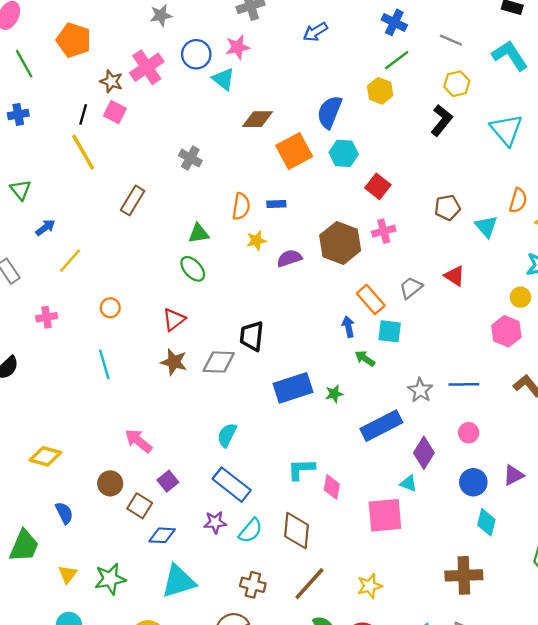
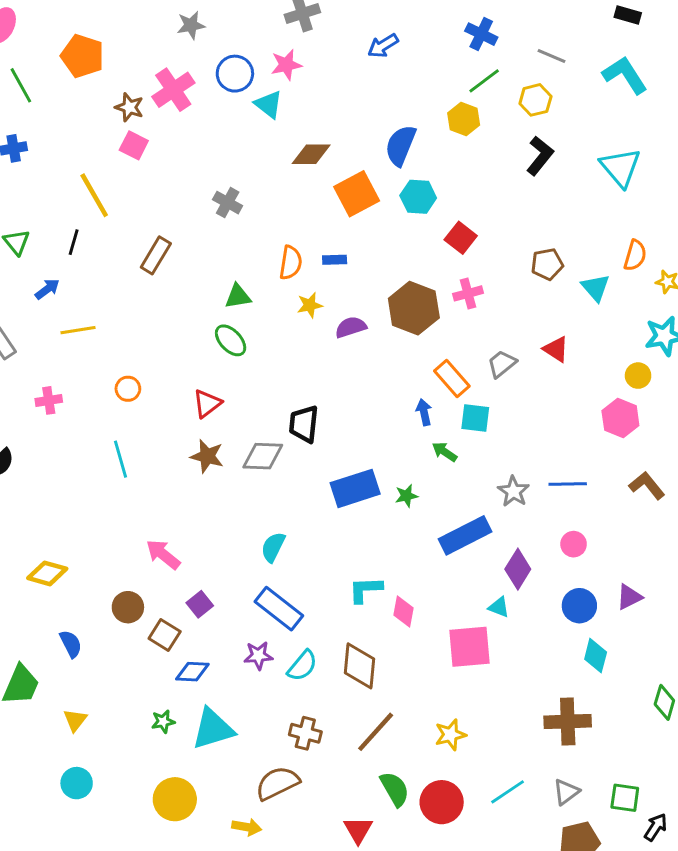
yellow hexagon: (457, 84) -> (535, 100), moved
black line: (83, 114) -> (74, 242), moved
yellow line: (70, 261) -> (78, 330), turned 40
green star: (110, 579) -> (163, 722), moved, size x0.6

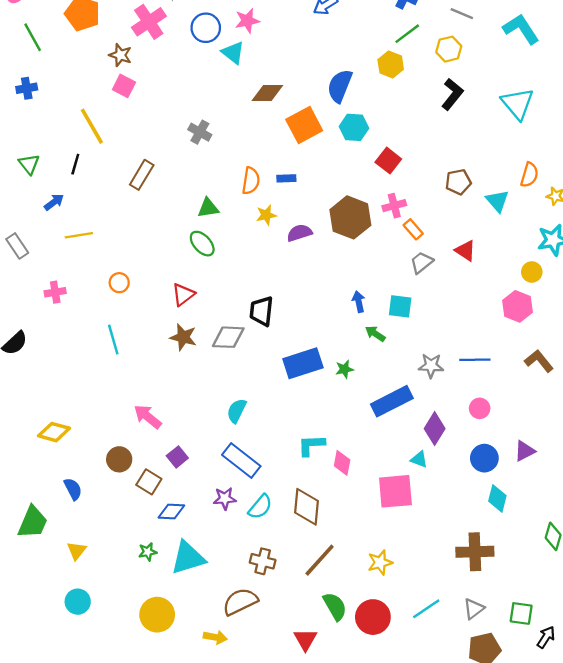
pink cross: (173, 90) -> (149, 22), moved
orange rectangle: (452, 378) -> (413, 229), moved, size x0.7
gray star: (513, 491) -> (431, 366), turned -30

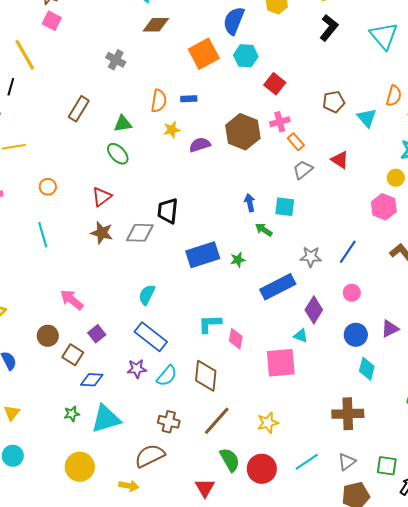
brown diamond: (267, 93) -> (156, 25), moved
brown rectangle: (142, 175) -> (79, 109), moved
blue line: (475, 360) -> (348, 252), turned -55

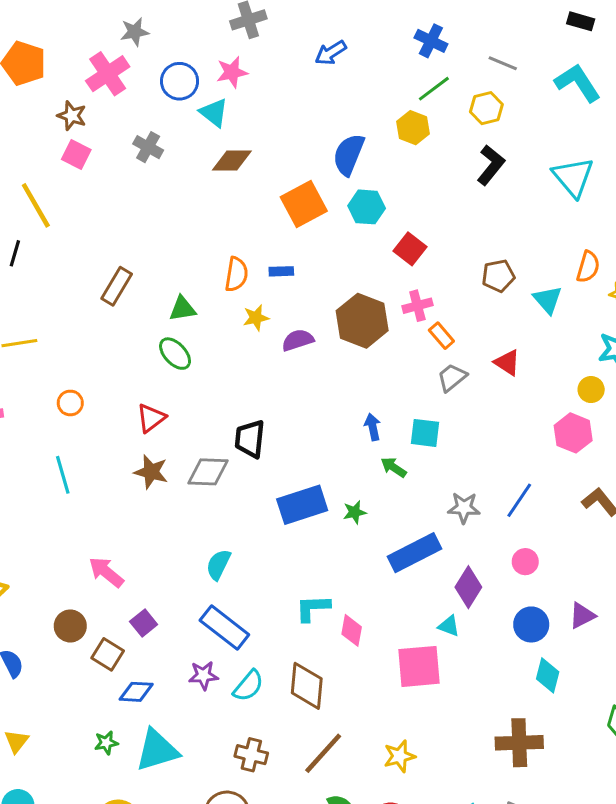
gray cross: (116, 60) -> (148, 147), moved

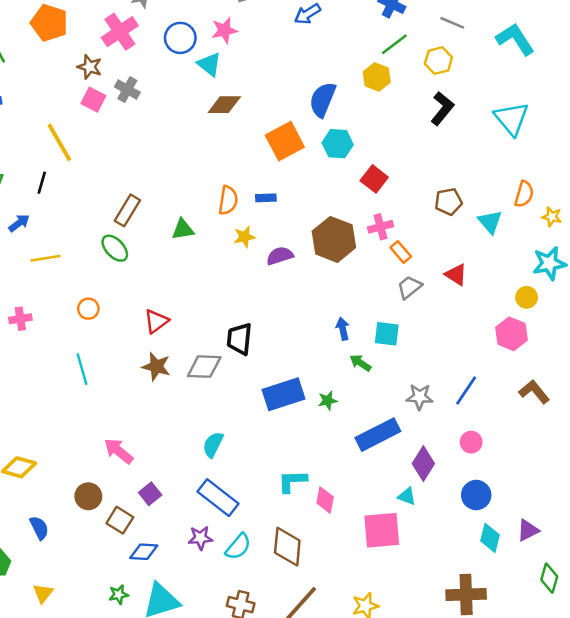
gray cross: (148, 147) -> (127, 90), moved
green ellipse: (175, 354) -> (115, 248), moved
purple triangle: (582, 616) -> (528, 530), moved

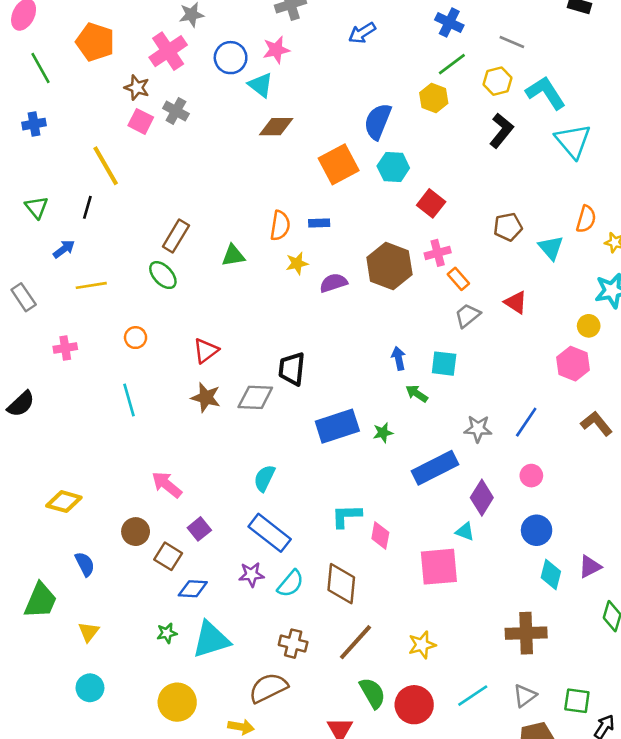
cyan L-shape: (515, 39) -> (546, 93), moved

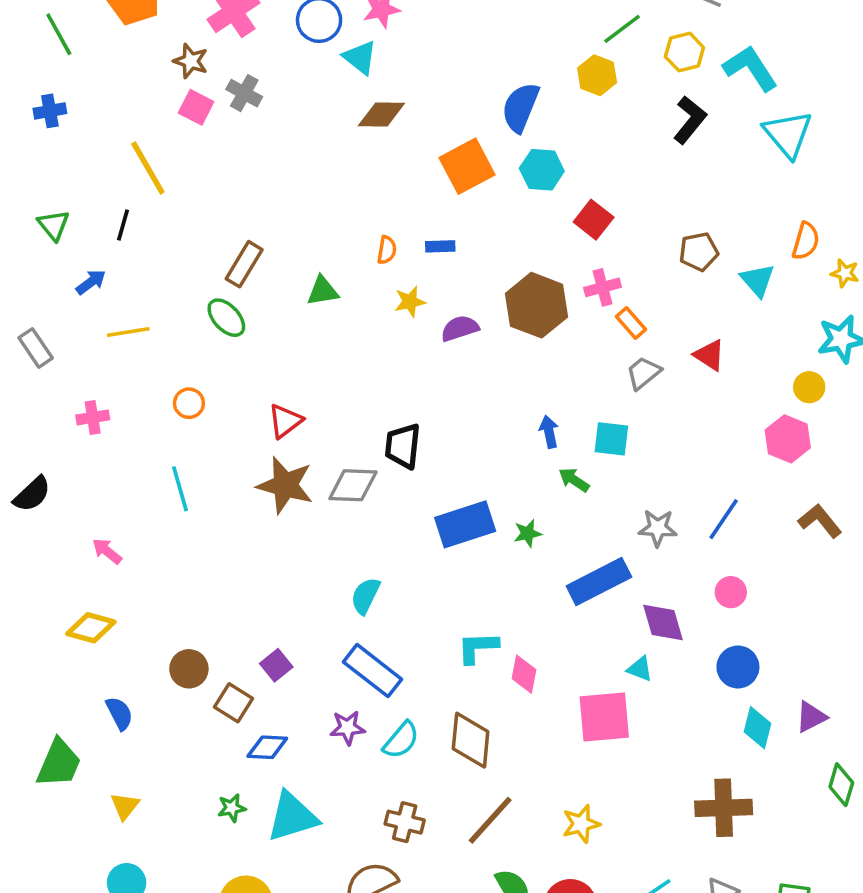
orange semicircle: (280, 226) -> (387, 250), size x0.7
brown star: (206, 397) -> (285, 485), size x1.4
pink arrow: (167, 485) -> (107, 551), moved, size x0.7
purple diamond: (482, 498) -> (663, 622), turned -48

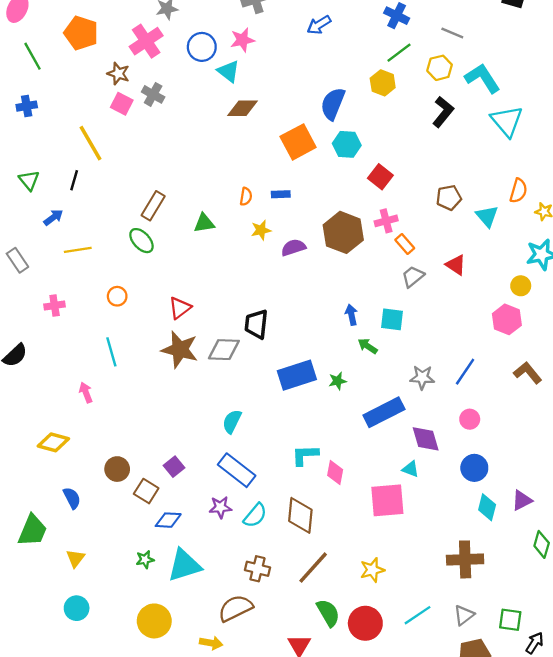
pink arrow: (107, 551) -> (86, 392), moved, turned 30

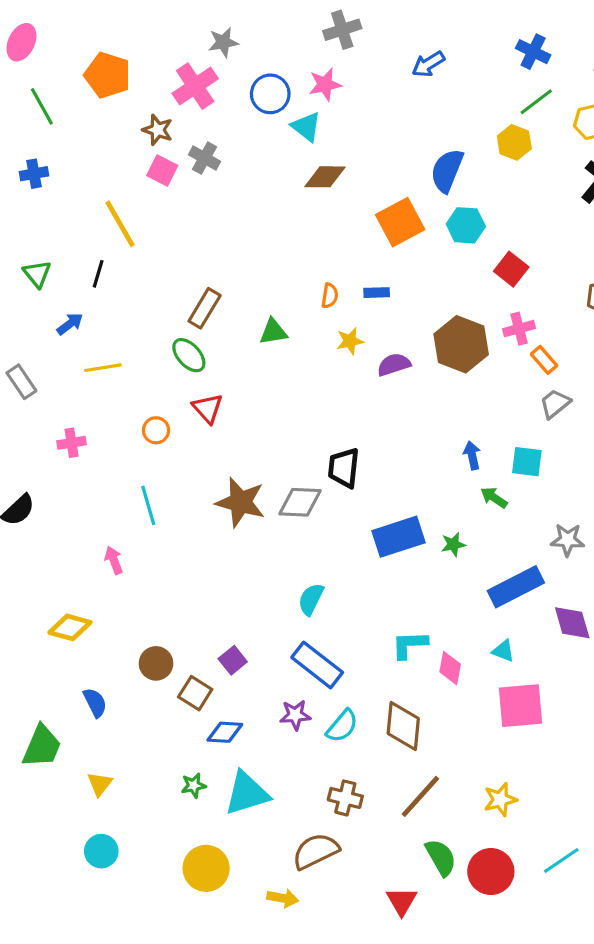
red triangle: (180, 308) -> (208, 408), moved, turned -35
cyan triangle: (411, 469) -> (503, 651), moved

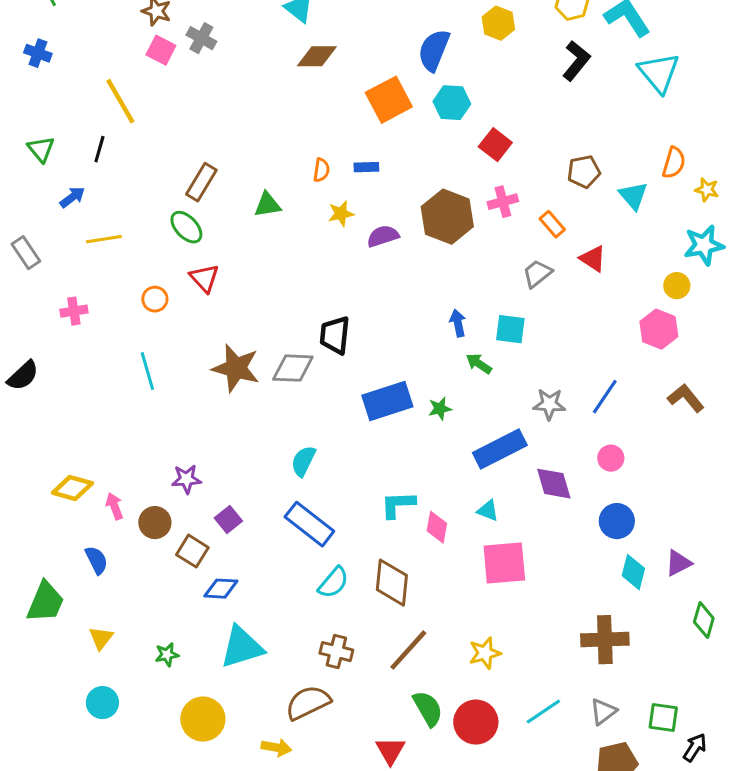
blue cross: (34, 174) -> (38, 53), turned 30
orange rectangle: (544, 360) -> (552, 224), moved
pink arrow: (114, 560) -> (114, 506), moved
purple star: (295, 715) -> (186, 479), moved
green star: (194, 785) -> (167, 655), moved

